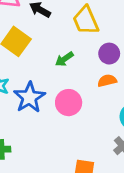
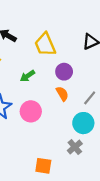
orange semicircle: (107, 81) -> (62, 94), turned 72

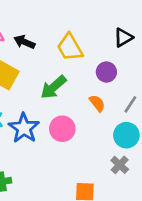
purple circle: (64, 72) -> (106, 72), moved
green arrow: (28, 76) -> (53, 87), size x1.5

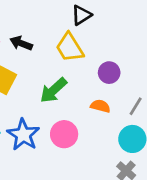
black triangle: (123, 37) -> (81, 15), moved
orange semicircle: (97, 103) -> (100, 106), turned -36

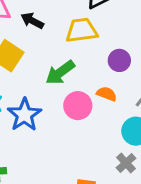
yellow trapezoid: (70, 48) -> (81, 30), turned 108
pink circle: (64, 134) -> (78, 106), moved

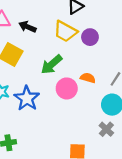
yellow trapezoid: (81, 30) -> (65, 31), turned -140
purple circle: (119, 60) -> (90, 37), moved

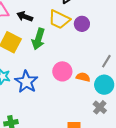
green arrow: (52, 64) -> (38, 39), moved, turned -30
orange semicircle: (88, 78) -> (83, 77), moved

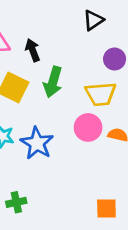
black arrow: (25, 16) -> (33, 50), turned 49
yellow trapezoid: (59, 19) -> (101, 94), moved, turned -30

